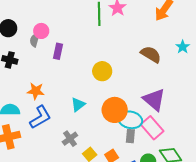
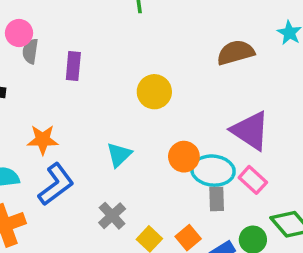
pink circle: (41, 31) -> (19, 33), moved
brown semicircle: (151, 54) -> (236, 53), turned -40
orange circle: (115, 110) -> (184, 157), size x0.7
pink rectangle: (152, 128) -> (253, 180), size x0.7

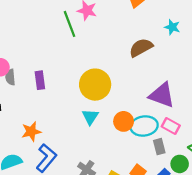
yellow circle: (154, 92) -> (95, 85), size x1.4
cyan triangle: (119, 155) -> (90, 117), moved
gray rectangle: (217, 199) -> (159, 147), moved

